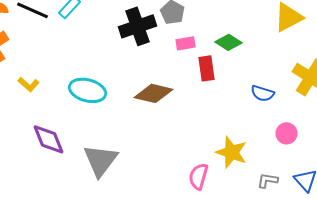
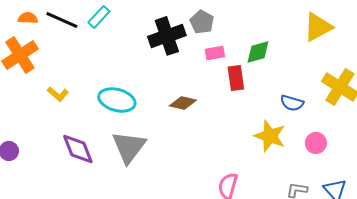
green diamond: (228, 42) -> (258, 52), turned -48
brown diamond: (154, 93) -> (183, 103), size x0.7
yellow star: (232, 152) -> (270, 136), moved
gray triangle: (100, 160) -> (129, 147), moved

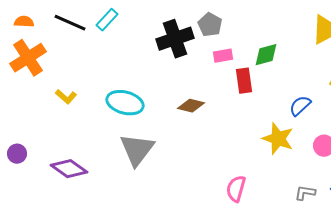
orange semicircle: (28, 18) -> (24, 22), moved
blue semicircle: (292, 103) -> (300, 106), turned 120
purple diamond: (78, 149) -> (69, 169), moved, turned -33

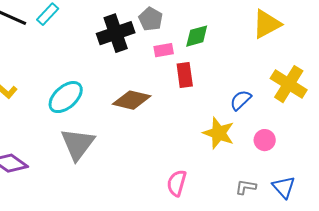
green diamond: (266, 55) -> (197, 36), moved
cyan ellipse: (125, 103) -> (66, 97), turned -57
brown diamond: (191, 106) -> (132, 100), size x1.4

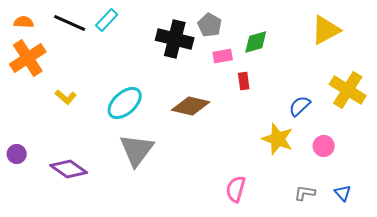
black cross: (116, 33) -> (175, 39), turned 33
red rectangle: (185, 75) -> (244, 81), size x0.7
blue triangle: (284, 187) -> (343, 193), size x0.7

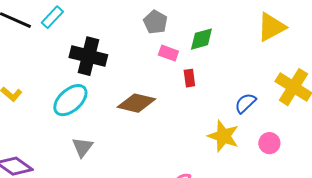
black cross: (175, 39) -> (88, 56), moved
pink rectangle: (223, 56) -> (168, 53), turned 30
gray triangle: (137, 150) -> (82, 147), size x0.6

